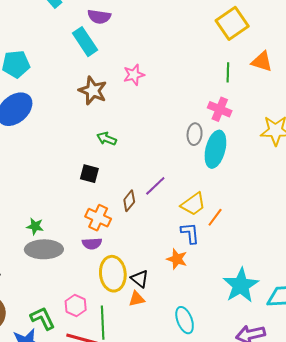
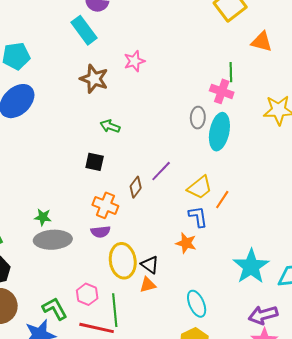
green line: (228, 72) -> (231, 72), moved

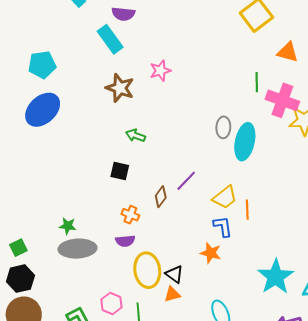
pink cross: (222, 91) -> (282, 100), moved, size x1.4
orange line: (222, 200) -> (247, 210), turned -36
orange cross: (105, 205) -> (130, 215), size x0.7

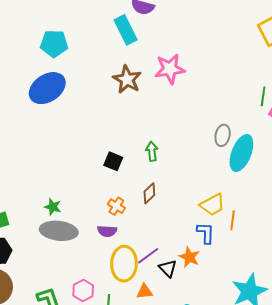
pink star: (160, 71) -> (170, 69), size x1.4
green arrow: (136, 135) -> (152, 151), moved, turned 54
purple line: (186, 181) -> (148, 256), moved
black triangle: (174, 274) -> (168, 268), moved

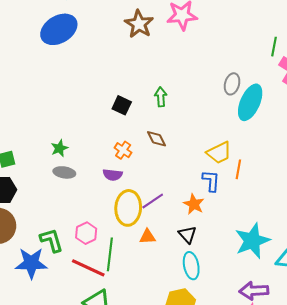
brown diamond: (149, 193) -> (156, 139), turned -75
green star: (53, 207) -> (59, 148), turned 30
gray ellipse: (59, 231) -> (64, 172), size x0.6
black triangle: (168, 268) -> (187, 235), moved

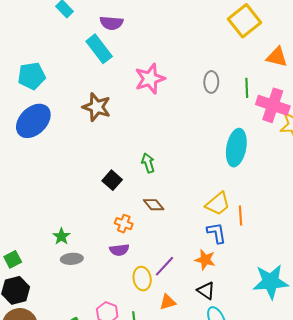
brown star: (139, 24) -> (97, 107), moved
gray ellipse: (232, 84) -> (211, 82), moved
black square: (122, 105) -> (112, 180), turned 30
yellow ellipse: (128, 208) -> (142, 279), size x0.7
cyan star: (252, 241) -> (271, 282), turned 30

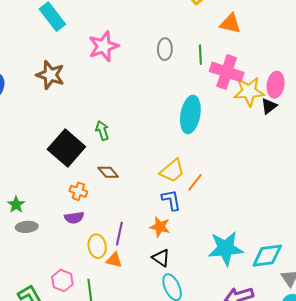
black square: (112, 180) -> (66, 148), size x1.8
orange line: (240, 215) -> (195, 182), turned 42
purple line: (164, 266) -> (119, 234), turned -30
orange triangle: (168, 302) -> (114, 260), moved, turned 30

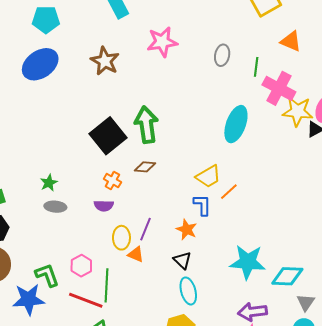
green arrow: (102, 131) -> (146, 125), size x1.8
brown diamond: (108, 172) -> (145, 167), turned -55

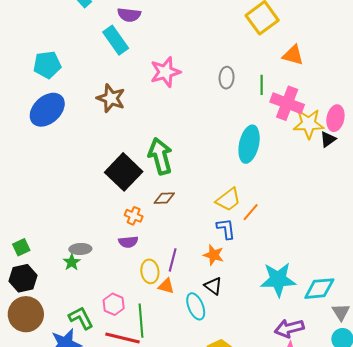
green star: (49, 183) -> (72, 262), moved
cyan ellipse: (188, 291) -> (196, 306), moved

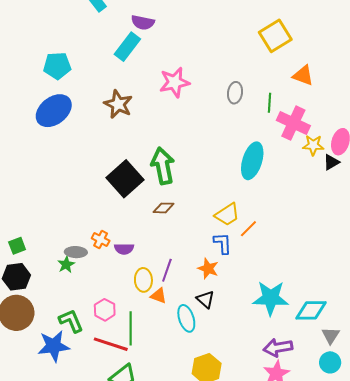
cyan rectangle: (116, 40) -> (127, 47), turned 68
yellow star: (309, 124) -> (313, 145), size x0.7
orange cross: (134, 216) -> (101, 239), moved

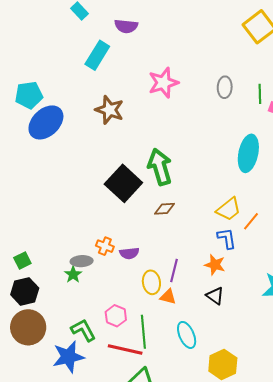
cyan rectangle: (127, 47) -> (97, 55), moved
cyan pentagon: (57, 66) -> (29, 95), moved
cyan ellipse: (186, 318) -> (187, 335), moved

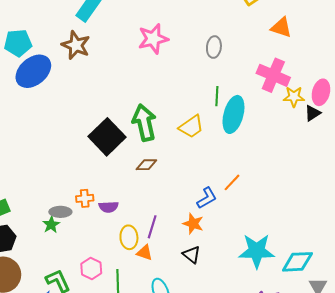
green line: (260, 94) -> (217, 96), moved
brown star: (109, 110) -> (76, 45), moved
yellow trapezoid: (229, 209) -> (191, 127), moved
blue L-shape: (227, 238) -> (207, 198), turned 65
orange cross: (105, 246) -> (85, 198), turned -30

